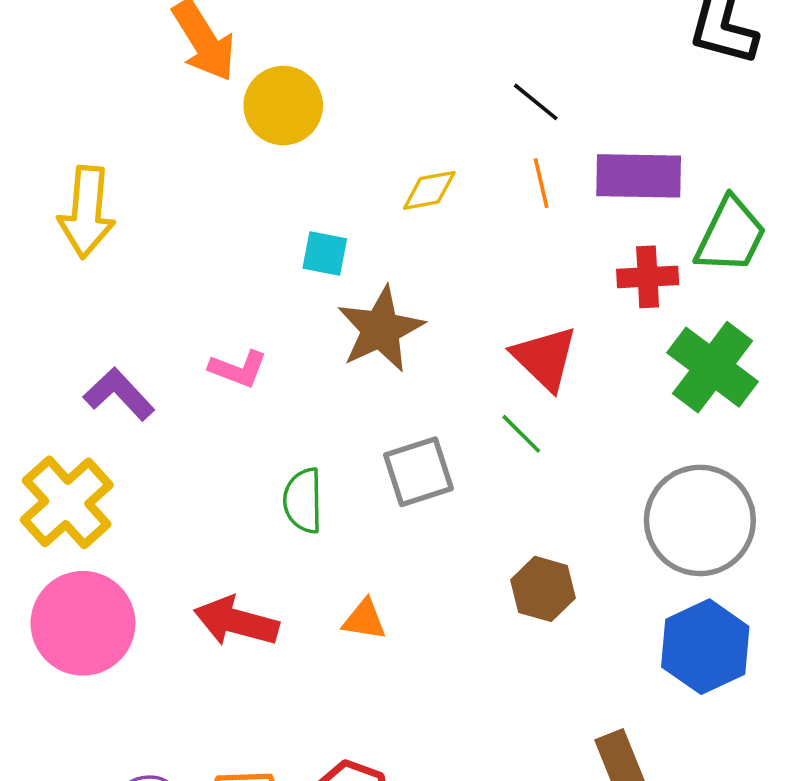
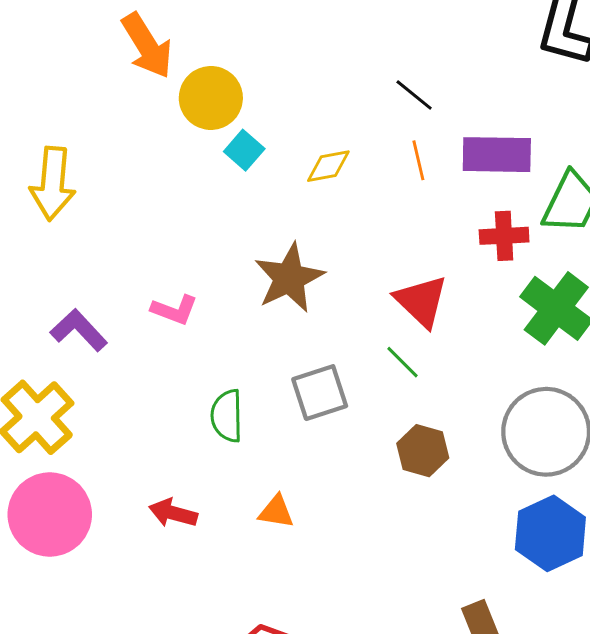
cyan square: (325, 253) -> (244, 150), moved, turned 30
brown hexagon: (543, 589) -> (423, 451), moved
red arrow: (236, 621) -> (173, 513), size x0.7

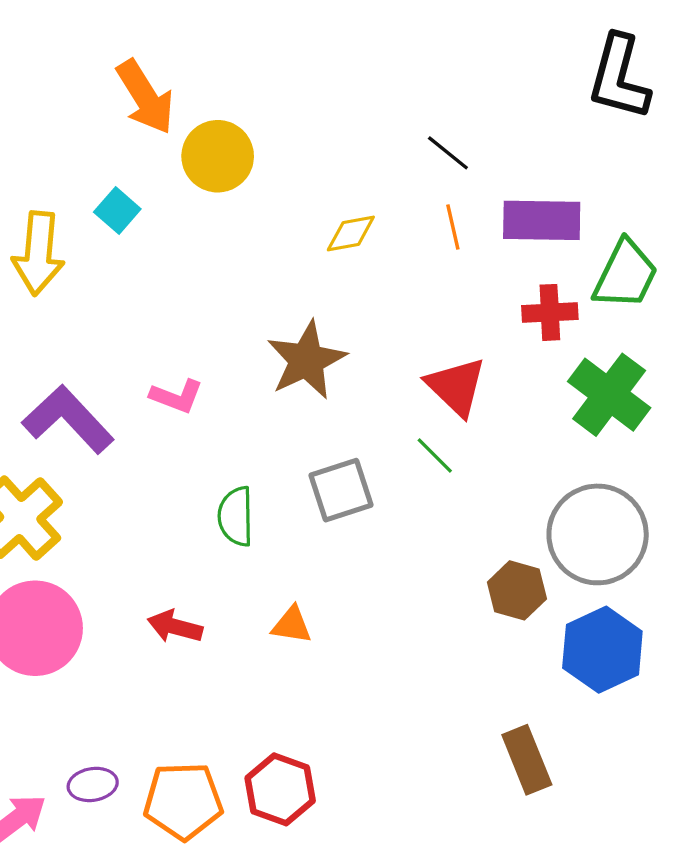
cyan square: (244, 150) -> (117, 211), moved
purple L-shape: (79, 330) -> (68, 419), size x1.4
brown hexagon: (423, 451) -> (517, 590), moved

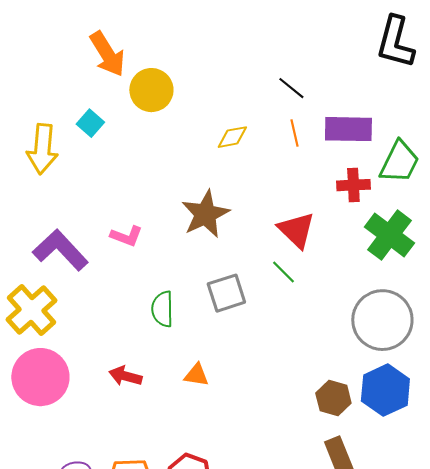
brown hexagon: (517, 590) -> (333, 398), moved

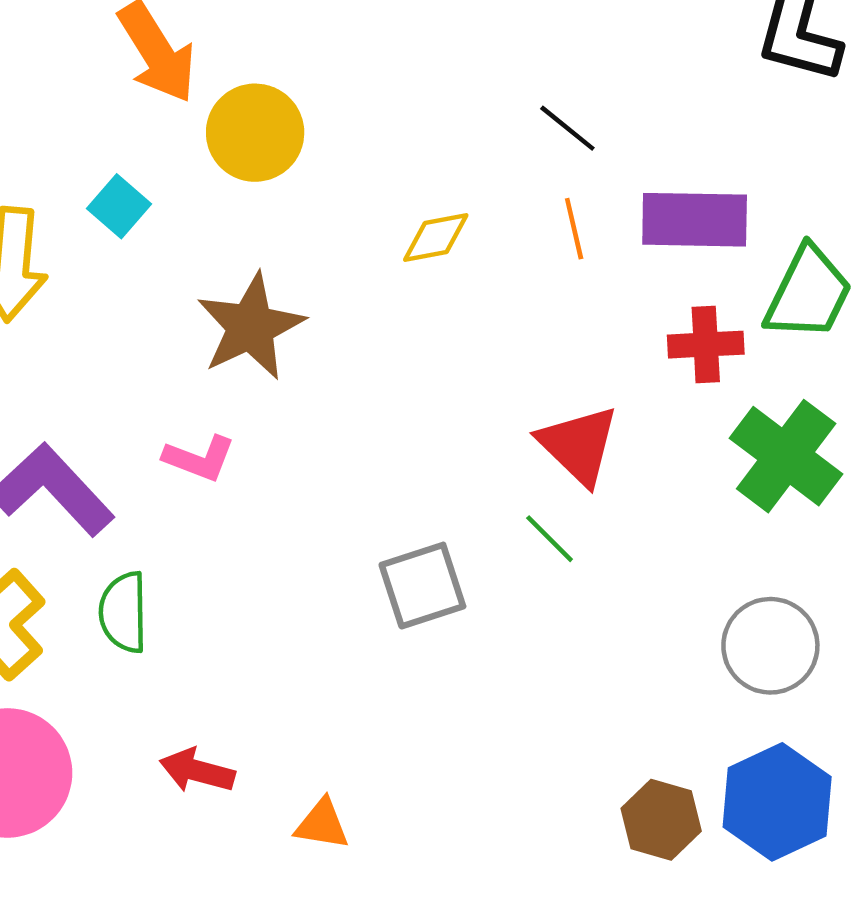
brown star: (205, 214) -> (251, 327), moved
green semicircle: (162, 309) -> (123, 612), moved
gray circle: (382, 320) -> (770, 646), size x0.7
orange triangle: (196, 375) -> (322, 824), moved

